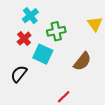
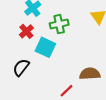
brown semicircle: (82, 61) -> (90, 74), moved, turned -132

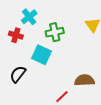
red cross: (26, 31) -> (16, 35), moved, turned -32

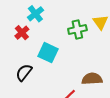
green cross: (55, 32) -> (77, 30), moved
red cross: (16, 35) -> (22, 33), turned 32

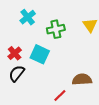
green cross: (77, 30) -> (56, 29), moved
red cross: (22, 33) -> (15, 53), moved

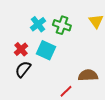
cyan cross: (28, 17) -> (38, 24), moved
green cross: (56, 29) -> (62, 25), turned 30

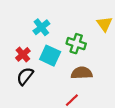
green cross: (62, 25) -> (76, 44), moved
brown semicircle: (88, 75) -> (82, 73), moved

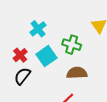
cyan square: (50, 56) -> (46, 56), turned 30

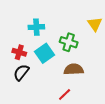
cyan cross: (38, 29) -> (36, 27), turned 35
red cross: (20, 55) -> (19, 52), turned -32

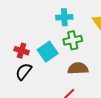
cyan cross: (36, 27) -> (64, 17), moved
green cross: (69, 42) -> (73, 40), turned -30

